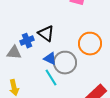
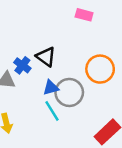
blue cross: (27, 41) -> (22, 65), turned -32
blue triangle: (50, 59) -> (51, 88), turned -40

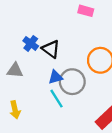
blue cross: (22, 65) -> (31, 43), moved

